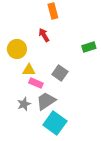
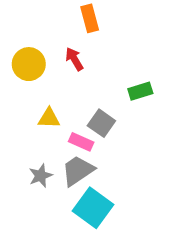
green rectangle: (89, 47) -> (140, 91), moved
yellow circle: (17, 49) -> (29, 64), moved
pink rectangle: (36, 83) -> (81, 142), moved

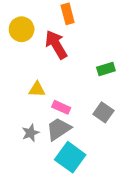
red arrow: (74, 59) -> (56, 45), size x1.6
yellow circle: (29, 64) -> (22, 29), moved
gray square: (101, 123) -> (103, 112), moved

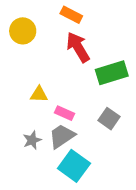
orange rectangle: (68, 14) -> (71, 15), turned -48
red arrow: (56, 45) -> (78, 47), moved
green rectangle: (106, 69) -> (112, 73), size x1.6

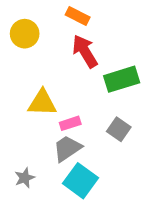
yellow triangle: (39, 94) -> (42, 103), size x1.5
pink rectangle: (65, 113) -> (70, 123), turned -42
gray star: (32, 140) -> (25, 178), moved

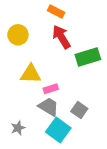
yellow circle: (25, 34) -> (18, 35), moved
gray square: (119, 129) -> (79, 110), moved
gray trapezoid: (67, 148) -> (49, 107), turned 65

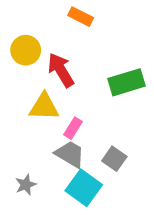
red arrow: (61, 37) -> (61, 70), moved
pink rectangle: (51, 89) -> (73, 128), turned -40

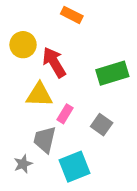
gray trapezoid: (70, 154) -> (45, 140), moved, turned -108
gray square: (114, 159) -> (102, 125), moved
cyan square: (84, 188) -> (74, 167), turned 32

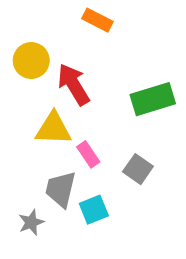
pink rectangle: (65, 114) -> (88, 154), turned -66
cyan square: (74, 167) -> (94, 210), moved, size x0.7

